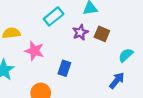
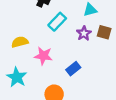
blue rectangle: (64, 68) -> (73, 69), turned 40

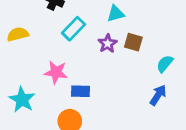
yellow semicircle: (20, 42) -> (18, 34), moved
blue rectangle: (73, 69) -> (81, 91), moved, turned 40

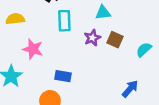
cyan rectangle: (74, 29) -> (64, 21), turned -54
cyan semicircle: (165, 64) -> (144, 50), moved
pink star: (56, 72) -> (33, 49), moved

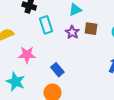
blue rectangle: (63, 76) -> (57, 70), turned 56

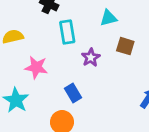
purple star: (72, 32) -> (91, 58), moved

